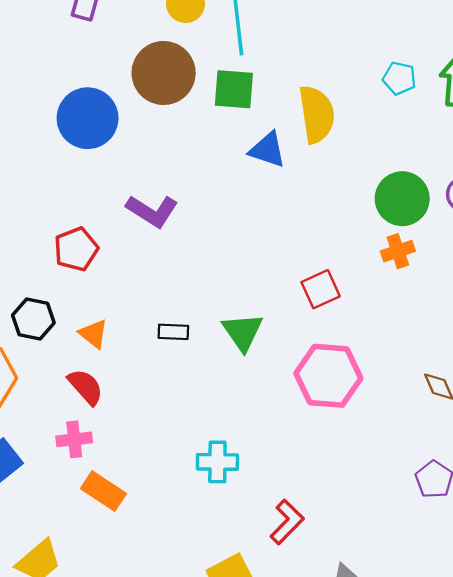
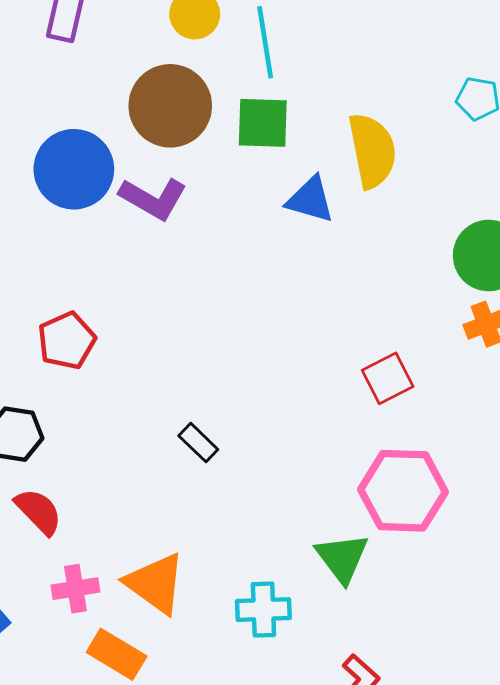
purple L-shape: (152, 211) -> (153, 198), moved
black rectangle: (173, 332) -> (198, 443), turned 44
green triangle: (243, 332) -> (342, 558), moved
orange triangle: (93, 334) -> (155, 583), moved, size x1.6
red semicircle: (86, 387) -> (39, 511), moved

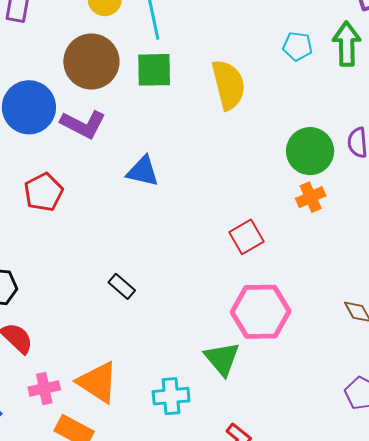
blue triangle: (310, 200) -> (143, 171), moved
red pentagon: (67, 341) -> (44, 192), moved

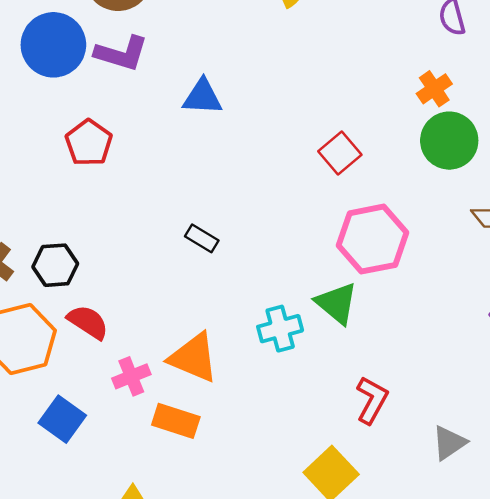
green circle: (310, 151) -> (449, 141), moved
orange cross: (311, 197) -> (434, 89), moved
cyan cross: (171, 396) -> (280, 329), moved

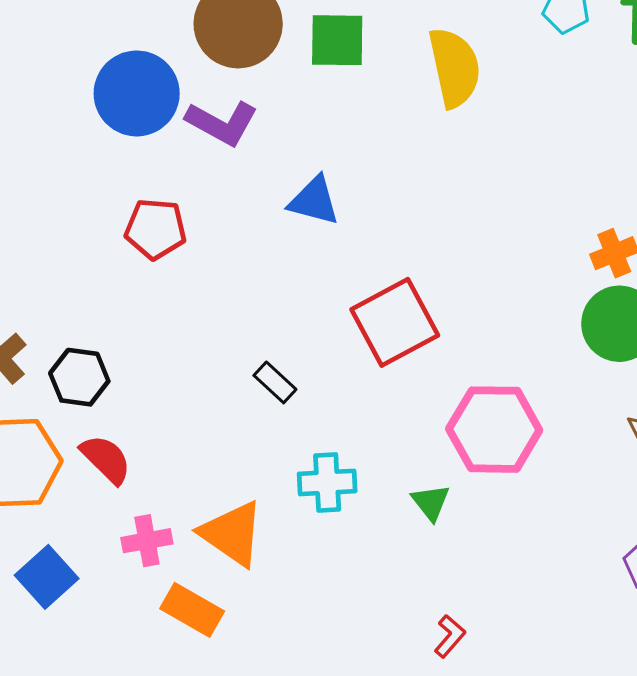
red pentagon: (89, 143) -> (156, 229), turned 30
red square: (340, 153) -> (395, 322), moved, size x1.6
green triangle: (337, 303) -> (431, 502), size x0.7
cyan cross: (280, 329) -> (327, 482), moved
red L-shape: (372, 400) -> (450, 636), size x0.7

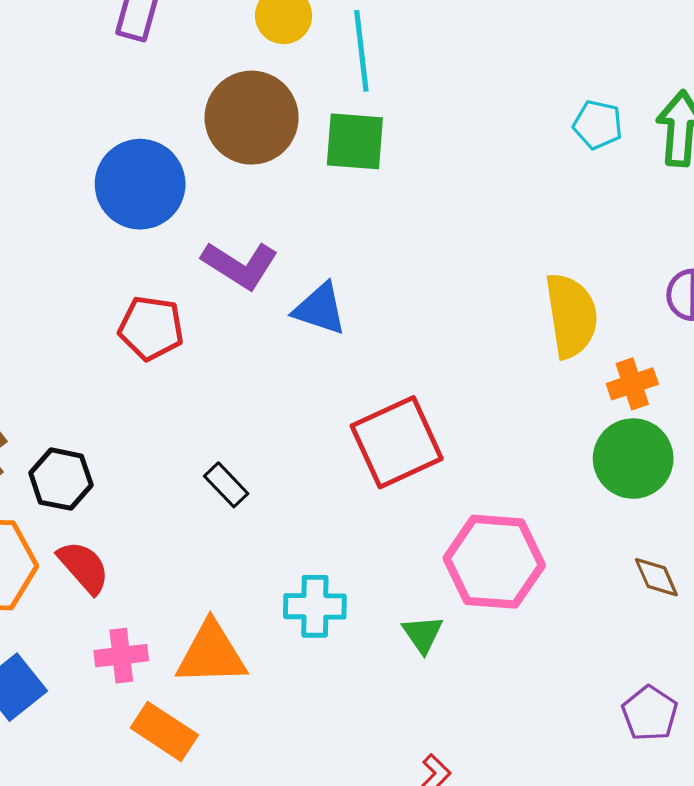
yellow semicircle: (454, 68) -> (571, 316), moved
purple L-shape: (222, 123) -> (240, 265), moved
black rectangle: (275, 382) -> (226, 485), moved
orange triangle: (232, 533) -> (211, 654), turned -40

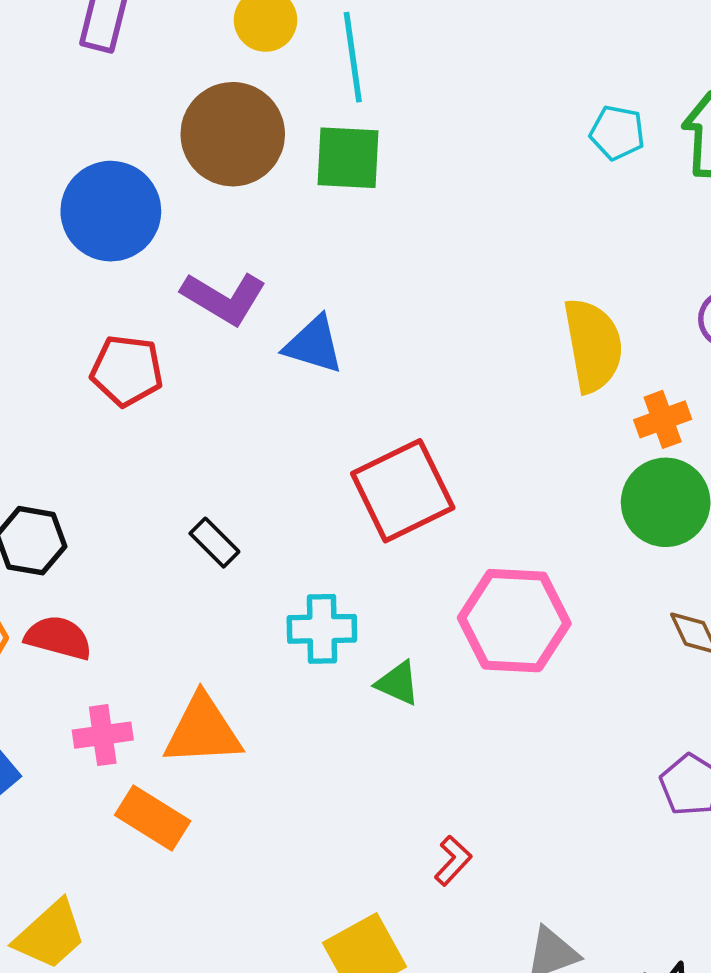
red semicircle: (84, 567) -> (58, 638), turned -32
cyan cross: (315, 606) -> (322, 629), moved
green triangle: (423, 634) -> (398, 683), moved, turned -30

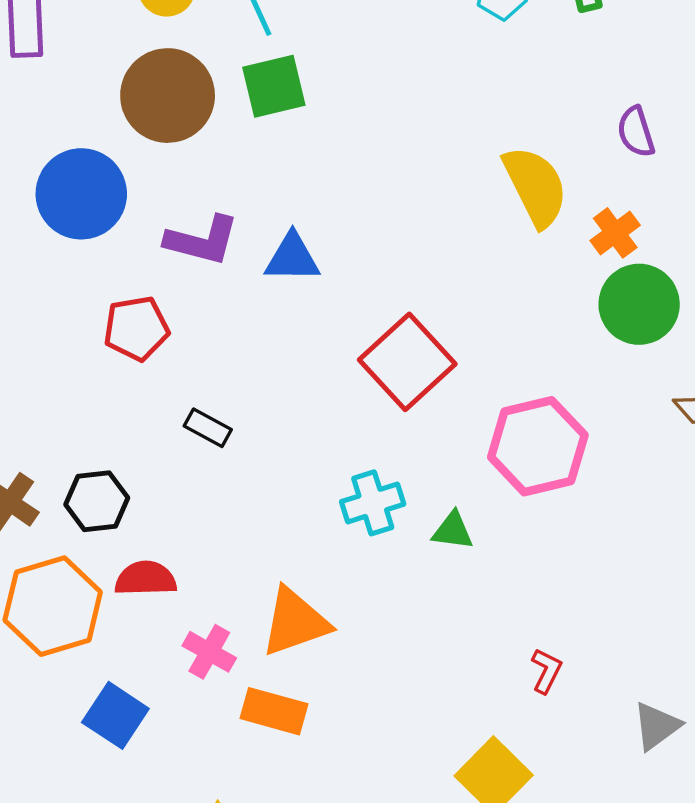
black rectangle: (214, 543) -> (208, 428), moved
pink cross: (103, 735) -> (209, 652), turned -36

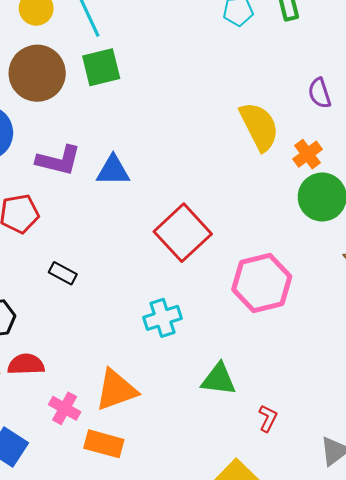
green triangle: (453, 531) -> (219, 379), moved, size x1.4

